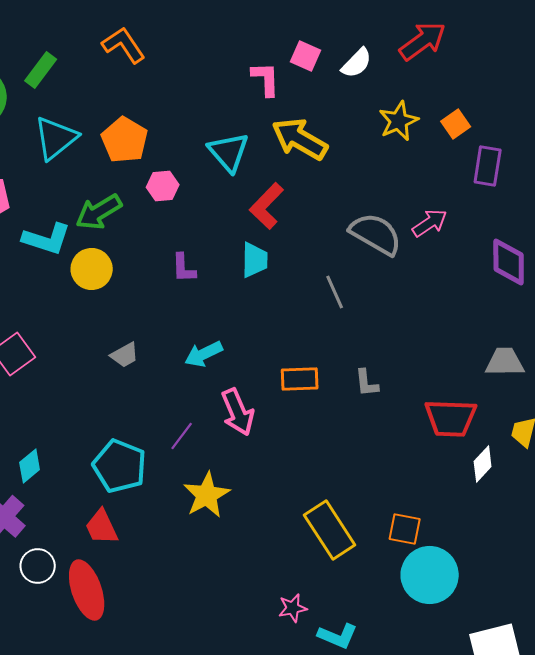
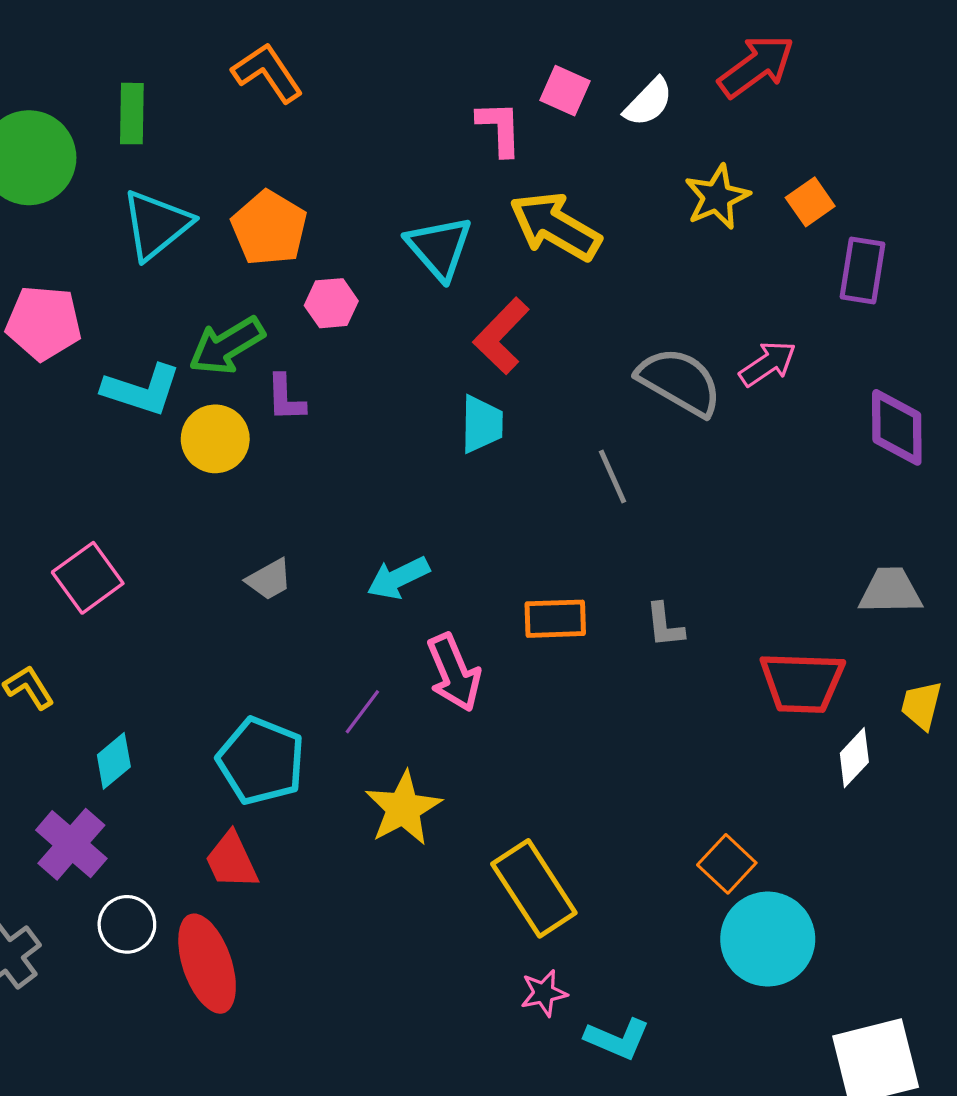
green rectangle: (41, 70) -> (132, 114), turned -36
purple L-shape: (184, 268) -> (286, 398), moved
orange square: (405, 529) -> (727, 864), turned 32
yellow rectangle: (330, 530) -> (534, 888), moved

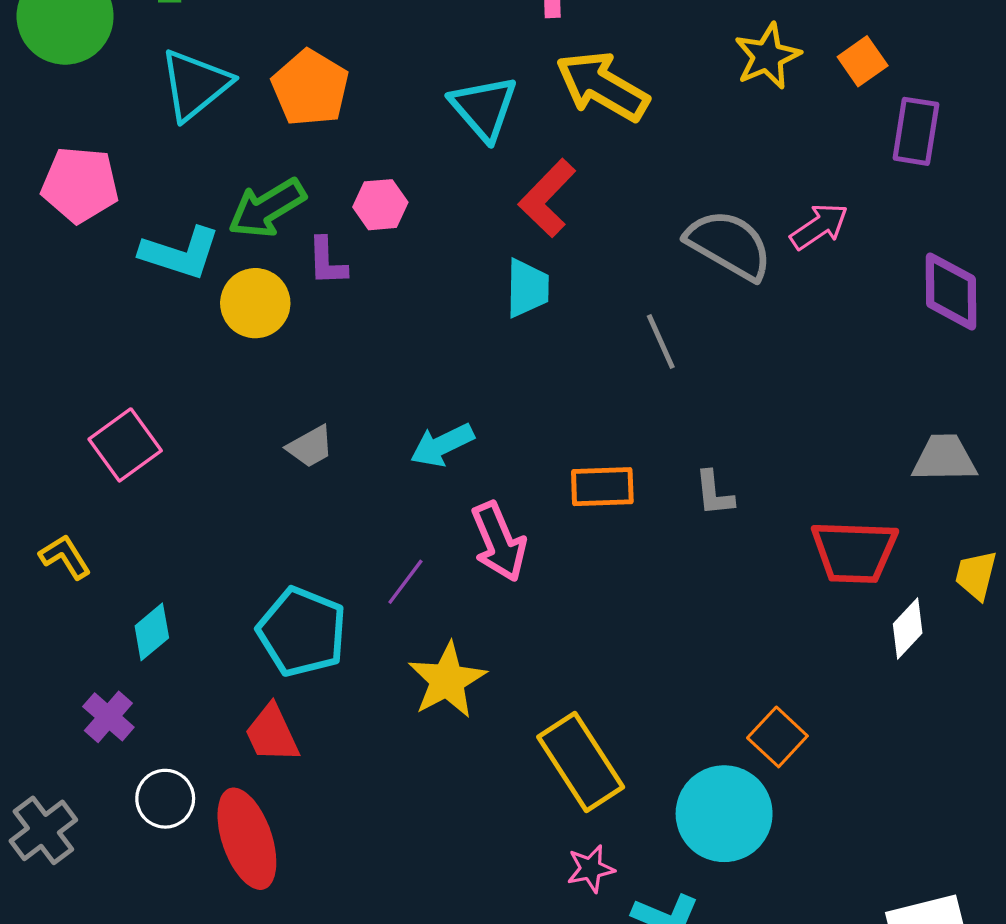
pink hexagon: (331, 303) -> (380, 205), moved
purple cross: (71, 844) -> (108, 717), size x0.7
cyan circle: (768, 939) -> (724, 814), moved

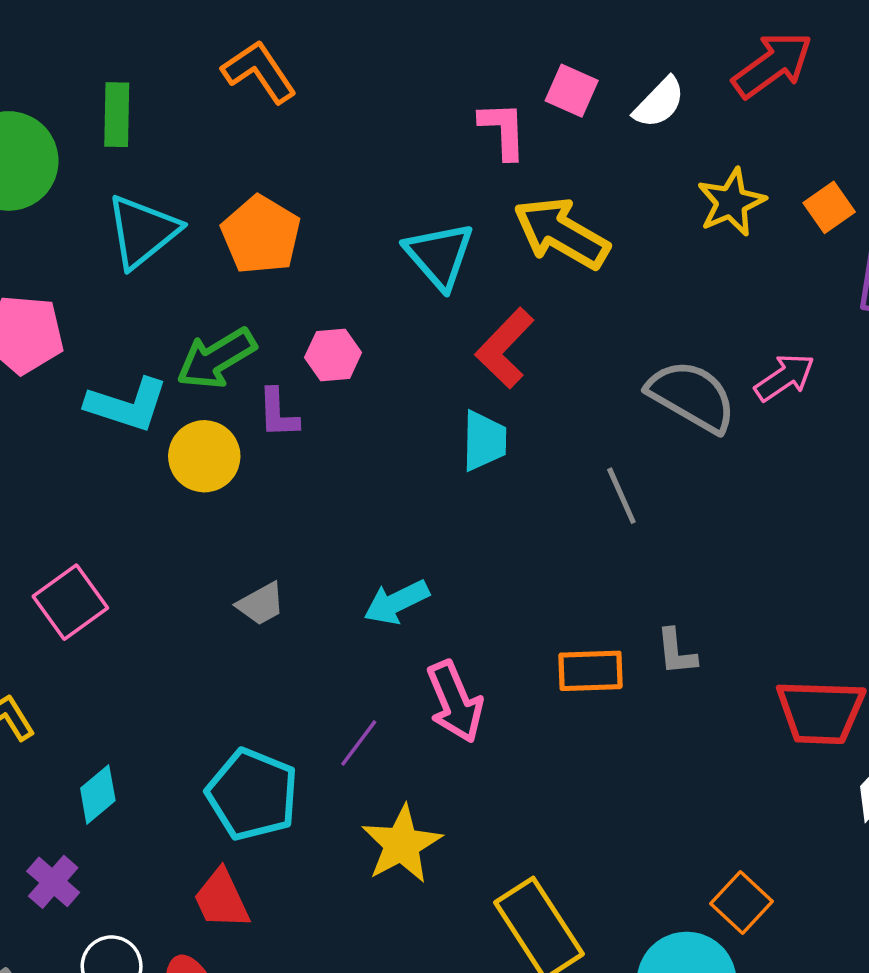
orange rectangle: (602, 487) -> (591, 671), moved

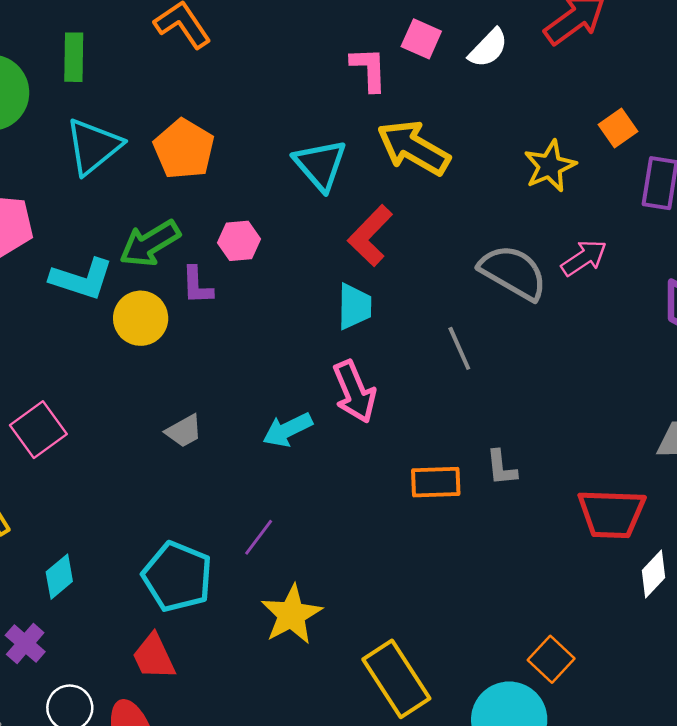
yellow star: (731, 202) -> (550, 166), moved
pink arrow: (455, 702) -> (354, 392), moved

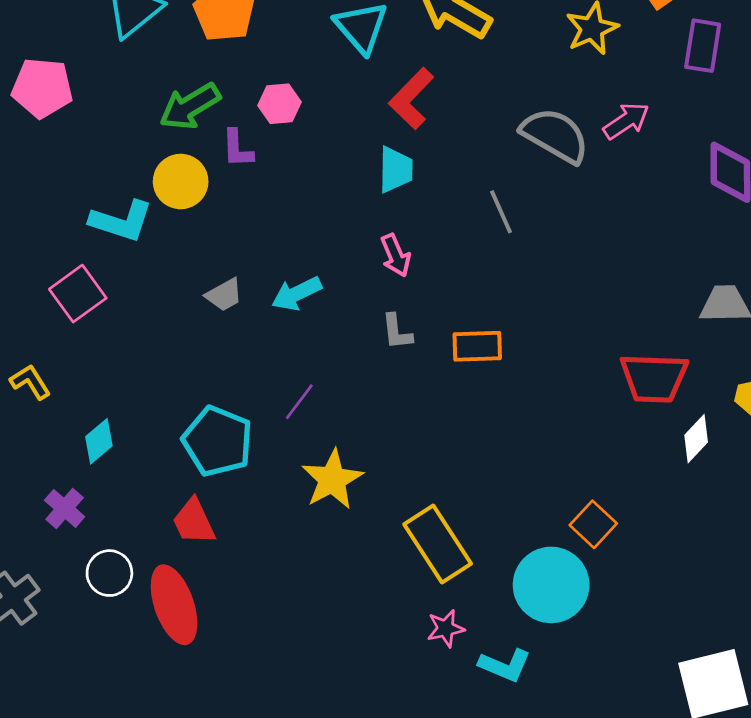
cyan L-shape: (82, 279) -> (121, 221), moved
pink arrow: (354, 392) -> (396, 255), size x0.7
cyan arrow: (288, 430) -> (297, 294), moved
gray L-shape: (501, 468) -> (397, 332), moved

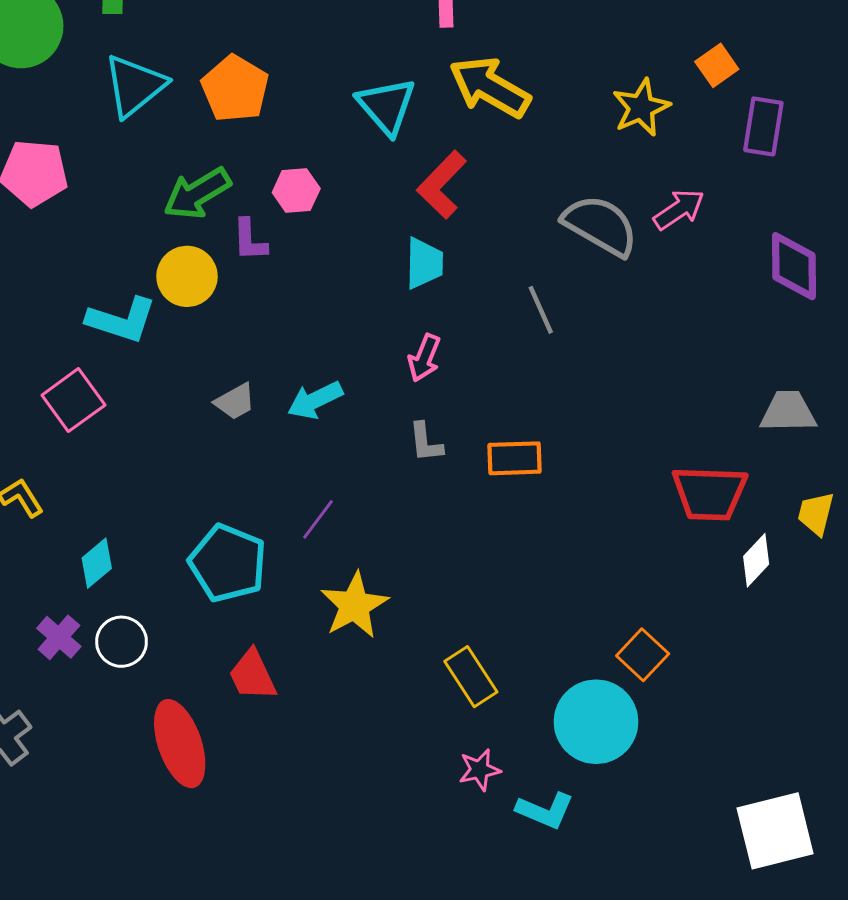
pink arrow: (396, 255) -> (424, 358), turned 45
red trapezoid: (194, 522) -> (252, 675), moved
yellow rectangle: (438, 544) -> (471, 677), size x0.7
white circle: (109, 573) -> (122, 642), moved

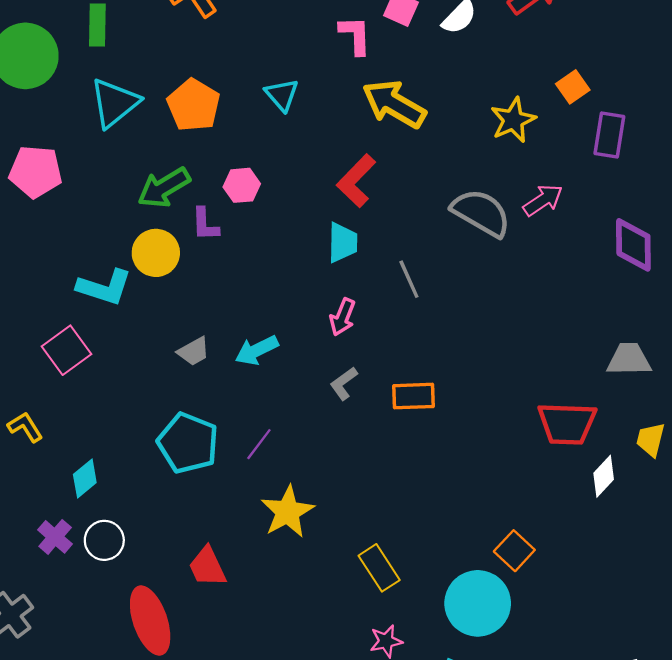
cyan triangle: (386, 106) -> (282, 95), moved, size x0.7
gray line: (541, 310) -> (409, 279), moved
gray L-shape: (426, 442) -> (344, 383), turned 60
cyan pentagon: (228, 563) -> (188, 443), moved

